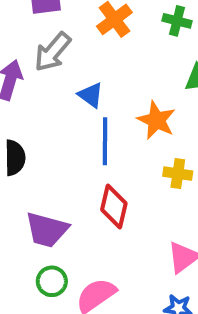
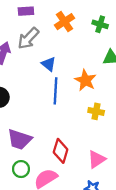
red diamond: (114, 206) -> (61, 151), moved

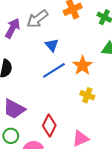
blue line: (55, 91) -> (54, 70), turned 45

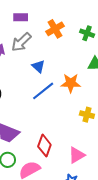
orange star: (83, 66) -> (71, 83), turned -30
yellow cross: (87, 95) -> (87, 115), moved

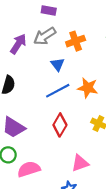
orange cross: (55, 29) -> (76, 41), moved
red diamond: (44, 146) -> (60, 125), moved

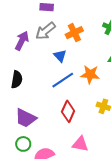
pink triangle: (80, 163) -> (80, 144), moved, turned 36

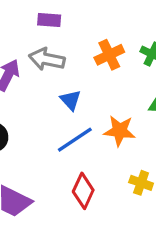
gray arrow: (45, 31) -> (47, 59), turned 50
orange cross: (74, 33) -> (109, 55), moved

